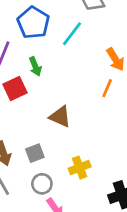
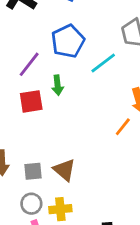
brown triangle: (60, 117) -> (64, 170), moved
yellow cross: (80, 168) -> (60, 209), moved

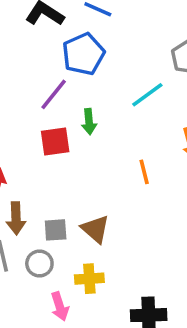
blue pentagon: (68, 41) -> (83, 54), moved
orange line: (123, 127) -> (144, 172), moved, turned -54
gray circle: (31, 204) -> (39, 264), moved

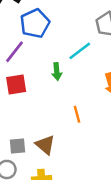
green arrow: (89, 122) -> (57, 71), moved
orange line: (144, 172) -> (77, 114), moved

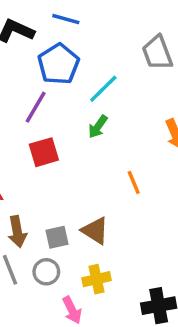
cyan line: (80, 51) -> (103, 89), moved
green arrow: (57, 71) -> (98, 127), turned 49

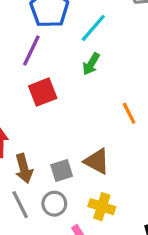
yellow cross: (96, 279) -> (102, 207), turned 35

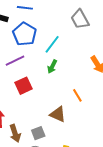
purple line: (31, 50) -> (15, 61), turned 42
brown triangle: (97, 161) -> (58, 114), moved

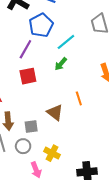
purple line: (15, 61) -> (25, 49), turned -48

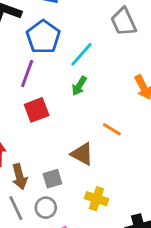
orange line: (79, 98) -> (112, 129), turned -32
yellow cross: (52, 153) -> (96, 199), moved

